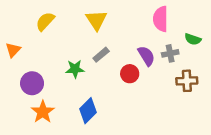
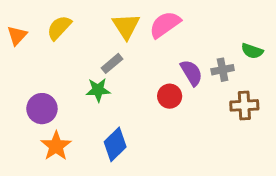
pink semicircle: (161, 19) -> (165, 25), moved, turned 55
orange triangle: (13, 50) -> (17, 35), moved
gray rectangle: (101, 55) -> (112, 63), moved

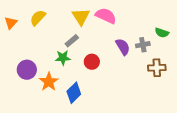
pink semicircle: (165, 25) -> (106, 16), turned 60
red circle: (170, 96) -> (92, 62), moved
orange star: (56, 146) -> (49, 82), moved

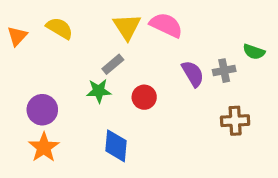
yellow semicircle: (38, 18) -> (60, 28), turned 78
brown cross: (157, 68) -> (235, 121), moved
orange star: (49, 82) -> (44, 147), moved
blue diamond: (74, 93) -> (116, 146), turned -40

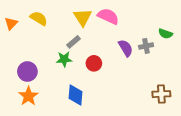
brown cross: (235, 121) -> (161, 94), moved

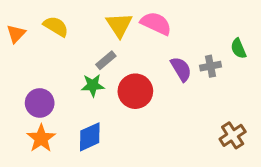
green semicircle: (165, 34) -> (238, 48), turned 48
red circle: (94, 63) -> (135, 91), size x1.5
brown cross: (161, 94) -> (233, 135), turned -30
blue diamond: (75, 95) -> (90, 137), moved, turned 60

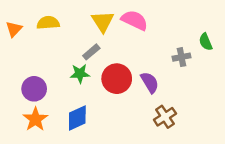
yellow semicircle: (56, 26) -> (48, 23), turned -35
purple semicircle: (181, 69) -> (150, 82), moved
brown cross: (233, 135) -> (165, 117), moved

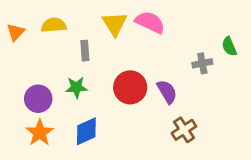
gray rectangle: (91, 52) -> (85, 51), moved, turned -54
green star: (80, 74) -> (76, 87), moved

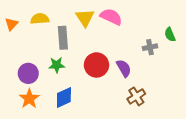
gray rectangle: (85, 51) -> (63, 38), size x1.5

